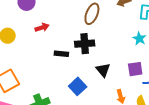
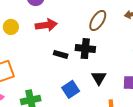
red arrow: (42, 28) -> (46, 25), size x1.5

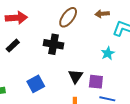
black rectangle: (61, 54) -> (13, 46), moved, turned -64
black triangle: (99, 78) -> (76, 76), moved

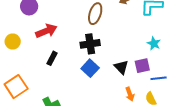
cyan star: (108, 53) -> (154, 43), moved
blue square: (36, 84) -> (90, 68), moved

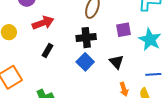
cyan star: (154, 43) -> (150, 40), size x1.6
purple square: (142, 66) -> (124, 30), moved

